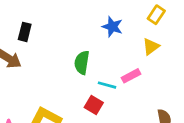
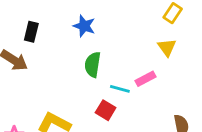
blue star: (112, 27) -> (84, 26), moved
yellow triangle: (151, 47) -> (167, 47), turned -30

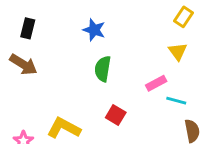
black rectangle: (31, 32) -> (28, 28), moved
cyan line: (120, 89) -> (176, 101), moved

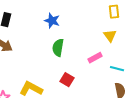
yellow rectangle: (183, 17) -> (114, 12), turned -40
cyan line: (176, 101) -> (117, 69), moved

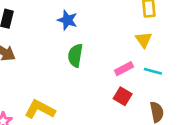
cyan line: (117, 69) -> (153, 71), moved
red square: (67, 80) -> (123, 96), moved

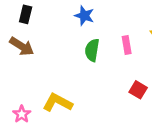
pink rectangle: (124, 69) -> (127, 45), moved, turned -72

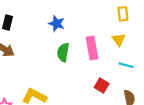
pink rectangle: (127, 45) -> (92, 48), size x1.5

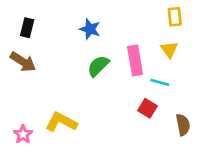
green semicircle: (63, 52) -> (98, 66), turned 36
cyan line: (126, 65) -> (160, 82), moved

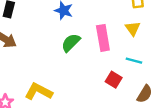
cyan line: (160, 82) -> (134, 61), moved
brown semicircle: (183, 125) -> (145, 94), turned 42

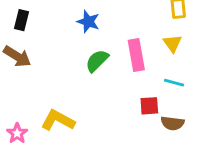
red square: (114, 80) -> (149, 106), turned -35
brown semicircle: (145, 94) -> (173, 123), moved, turned 66

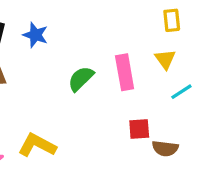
blue star: (88, 22) -> (35, 35), moved
cyan line: (174, 83) -> (181, 92), moved, turned -48

